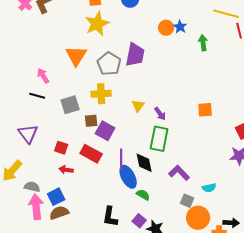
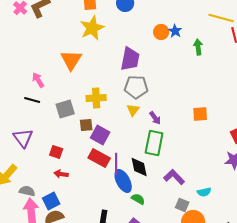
gray pentagon: (109, 64) -> (136, 87), moved, turned -30
red rectangle: (91, 154) -> (99, 158), moved

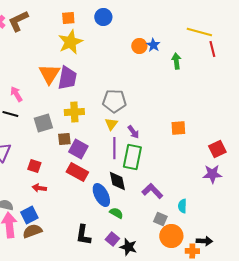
purple trapezoid: (130, 59) -> (67, 78), moved
purple line: (116, 164) -> (114, 148), moved
cyan semicircle: (204, 192) -> (182, 206), turned 104

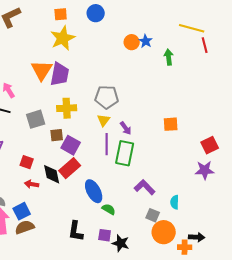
red rectangle: (77, 172) -> (70, 168), turned -70
black diamond: (117, 181) -> (52, 174), moved
purple square: (112, 239) -> (105, 235), turned -32

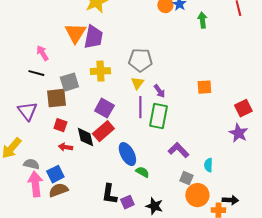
brown square: (57, 135) -> (56, 98), moved, size x1.5
purple star: (205, 170) -> (238, 133), turned 30
purple square: (105, 235) -> (127, 202), moved, turned -32

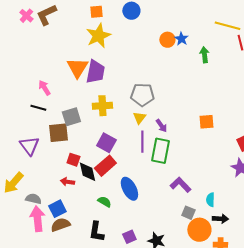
red square: (60, 125) -> (73, 160), moved
green semicircle: (142, 172) -> (104, 202), moved
black L-shape: (109, 194) -> (96, 232), moved
black arrow: (230, 200) -> (220, 219), moved

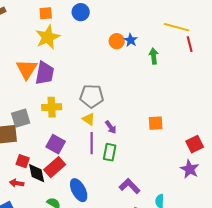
yellow triangle: (139, 118) -> (89, 119), turned -32
green rectangle: (160, 151) -> (110, 152), size x0.7

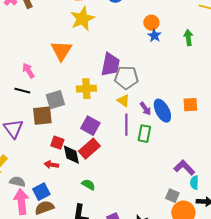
blue star: (131, 40) -> (154, 36), moved
purple trapezoid: (45, 73) -> (110, 65), moved
purple L-shape: (130, 186) -> (184, 168), moved
blue ellipse: (79, 190) -> (162, 111), moved

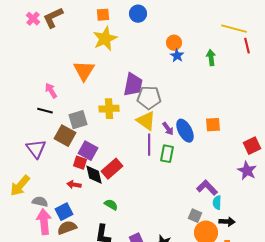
yellow triangle: (123, 101) -> (146, 121), size x1.5
brown square: (42, 116) -> (65, 136), turned 35
purple square: (90, 126) -> (88, 151), moved

